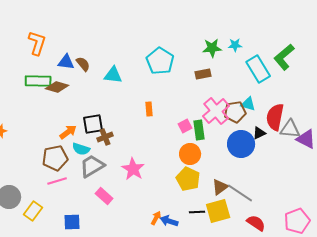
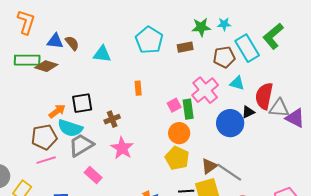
brown rectangle: (203, 74) -> (185, 47), moved
brown pentagon: (235, 112) -> (224, 57), moved
brown cross: (105, 137) -> (112, 119), moved
cyan semicircle: (81, 149) -> (70, 128), size x1.4

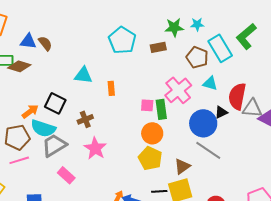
cyan triangle: (102, 54) -> (83, 75), moved
brown pentagon: (224, 57) -> (197, 57), turned 30
black square: (82, 103) -> (55, 103), turned 35
pink square: (174, 105) -> (147, 105), turned 32
gray line: (229, 172) -> (208, 150), moved

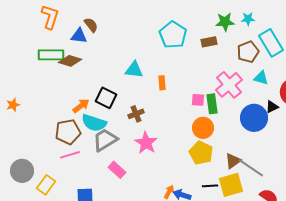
brown semicircle: (45, 43) -> (91, 25), moved
brown pentagon: (197, 57) -> (248, 52), turned 30
gray line: (208, 150) -> (251, 168), moved

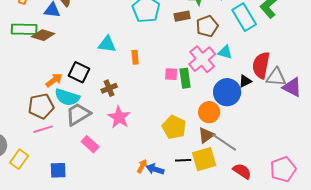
brown pentagon: (248, 52) -> (207, 26), moved
cyan triangle: (261, 78) -> (225, 52), moved
orange circle: (203, 128) -> (209, 112), moved

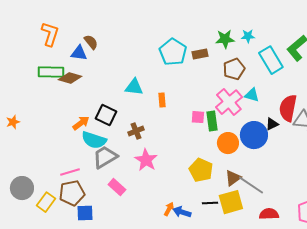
brown rectangle: (182, 16) -> (200, 54), moved
brown pentagon: (41, 106) -> (72, 193), moved
orange circle: (209, 112) -> (228, 143), moved
red semicircle: (242, 171) -> (269, 214), turned -36

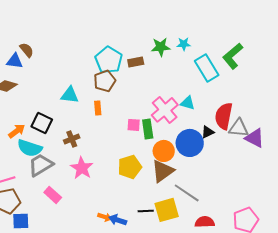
brown pentagon: (234, 69) -> (105, 81), moved
yellow pentagon: (201, 170) -> (130, 167), moved, turned 30
brown triangle: (233, 178) -> (163, 171), moved, size x1.4
orange arrow: (169, 209) -> (105, 217), turned 80

